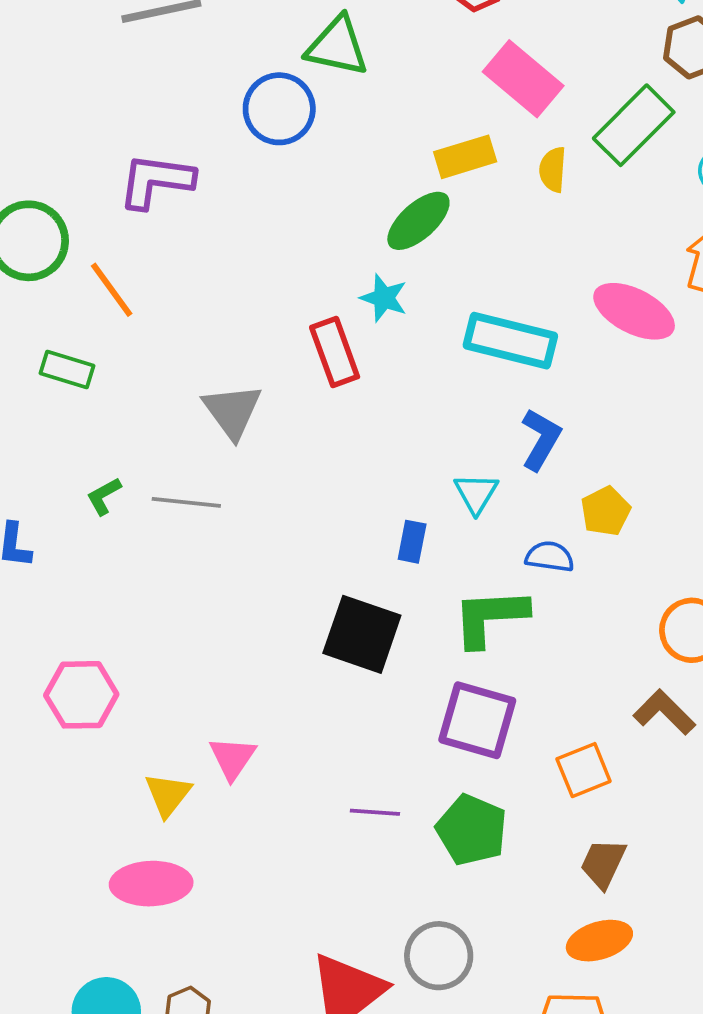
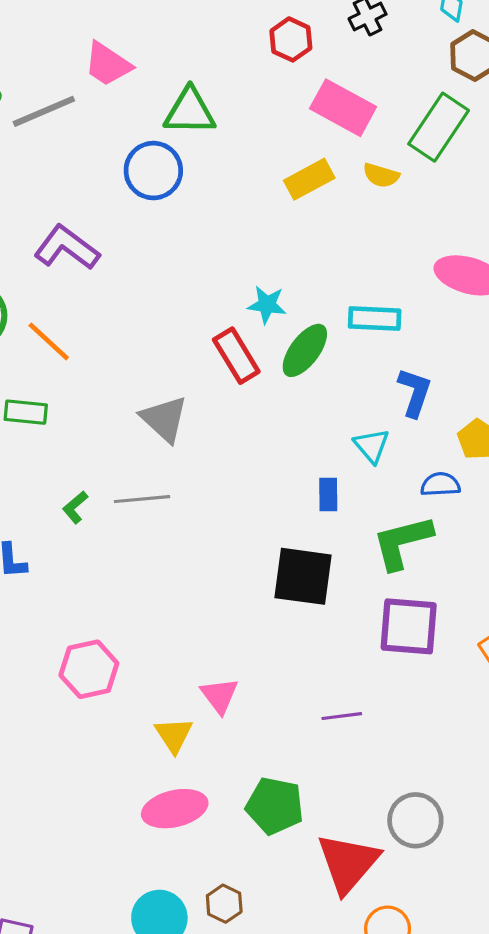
yellow semicircle: (553, 170) -> (381, 175), turned -66
purple L-shape: (156, 181) -> (67, 248), turned 40
green ellipse: (418, 221) -> (305, 350), moved
cyan rectangle: (510, 341) -> (375, 319), size x0.7
green pentagon: (472, 830) -> (275, 806), moved

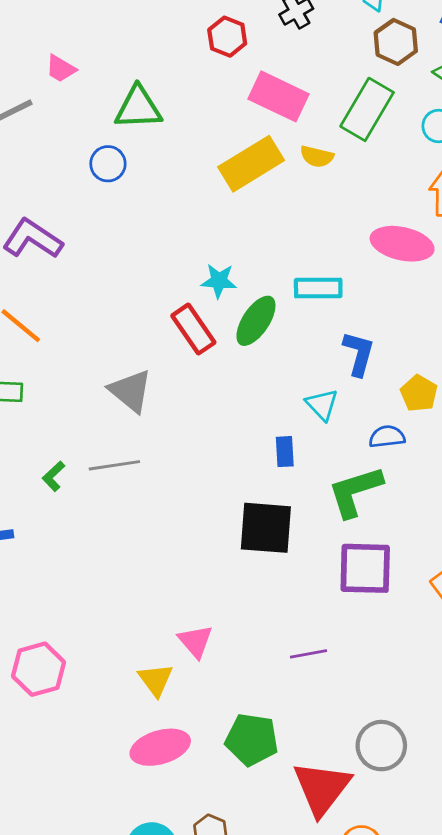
pink trapezoid: (108, 64) -> (61, 69), size x0.7
blue circle: (153, 171) -> (108, 164), size x0.7
yellow rectangle: (309, 179) -> (251, 164), size x1.4
pink hexagon: (89, 669) -> (38, 669), moved

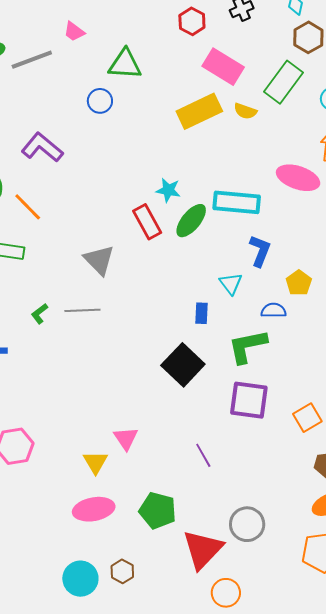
cyan rectangle: (318, 288) -> (237, 202), size x1.4
black square: (266, 528) -> (183, 365), turned 33
purple line: (308, 654) -> (203, 455), turned 65

